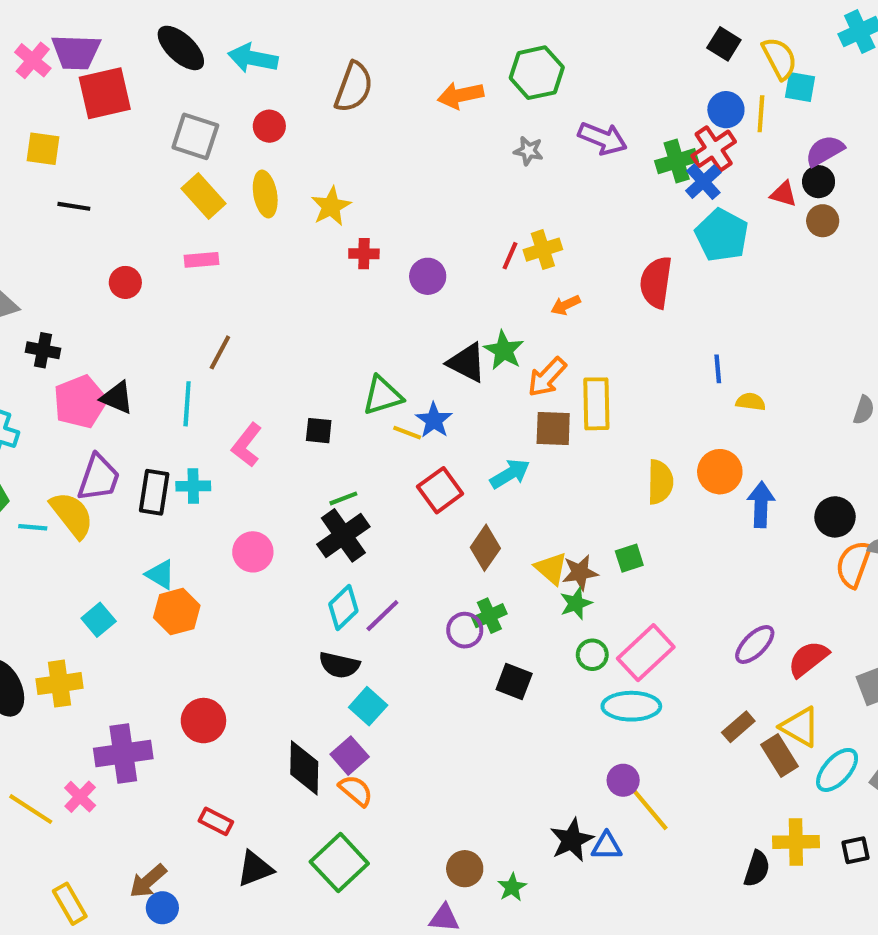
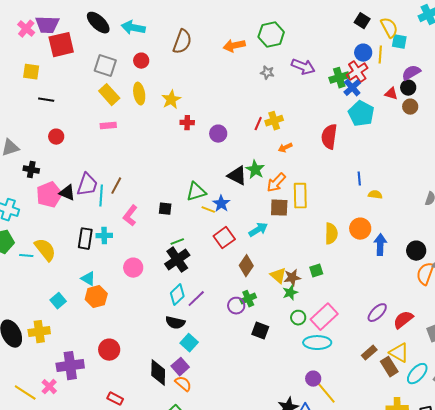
red circle: (125, 282) -> (56, 137), moved
brown line: (220, 352) -> (116, 186), moved
purple trapezoid: (99, 478) -> (87, 185), moved

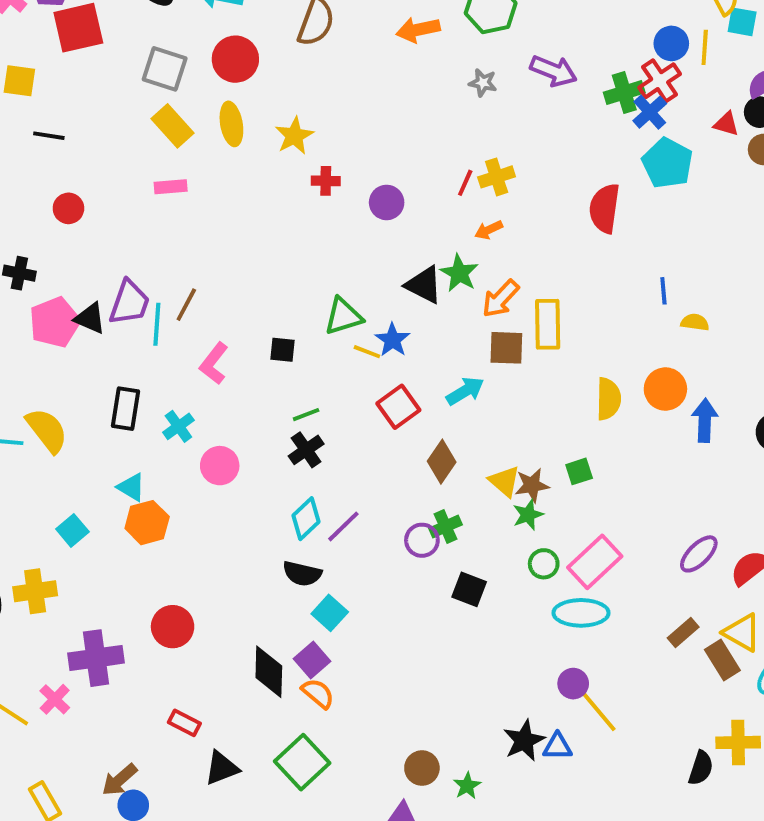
red circle: (141, 61) -> (235, 59), size x1.5
orange arrow: (285, 148) -> (489, 230), moved
cyan cross: (104, 236) -> (178, 426), moved, turned -35
black cross: (177, 260) -> (306, 450), size x0.7

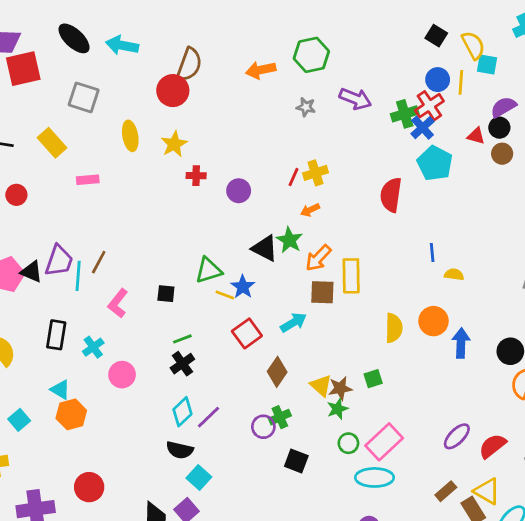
red circle: (235, 59) -> (173, 91), moved
yellow rectangle: (173, 126) -> (52, 143), moved

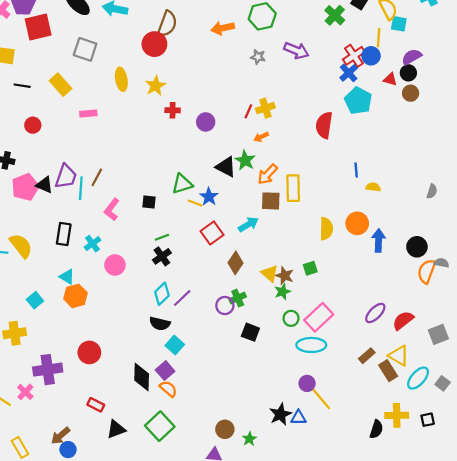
blue circle: (438, 80) -> (371, 56), moved
green cross: (405, 114) -> (335, 15), moved, turned -30
brown star: (340, 388) -> (285, 276), turned 30

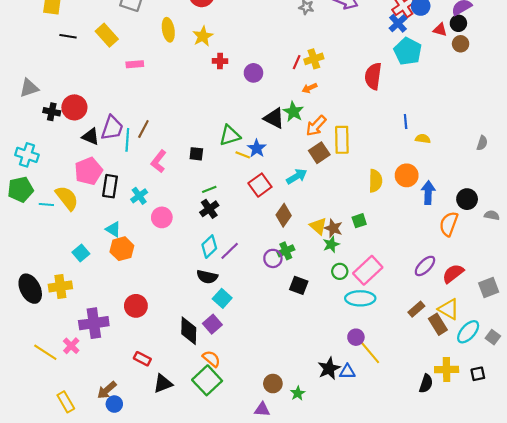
red circle: (33, 125) -> (74, 107), moved, size x1.5
pink pentagon: (25, 187) -> (88, 171), moved
brown square: (271, 201) -> (319, 153), turned -36
orange semicircle: (427, 271) -> (449, 224), moved
orange semicircle: (168, 389) -> (211, 359), moved

